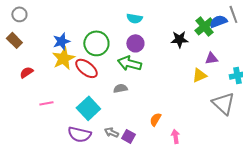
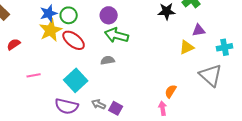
green circle: (96, 43) -> (69, 15), moved, size x0.7
purple circle: (135, 43) -> (109, 15), moved
orange semicircle: (155, 119) -> (171, 91), moved

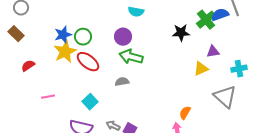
cyan square: (76, 80) -> (90, 102), size x0.7

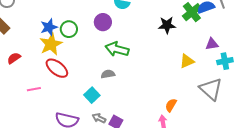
purple circle: (123, 37) -> (103, 22), moved
purple triangle: (213, 52) -> (212, 44), moved
red ellipse: (88, 62) -> (57, 68), moved
cyan square: (90, 102) -> (92, 95), moved

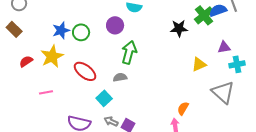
yellow star: (51, 44) -> (52, 56), moved
green arrow: (117, 49) -> (129, 52), turned 90
red ellipse: (57, 68) -> (85, 71), moved

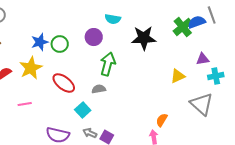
black star: (179, 28) -> (144, 38), moved, size x1.4

